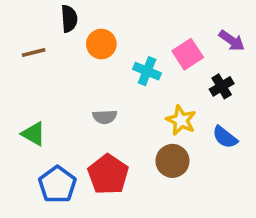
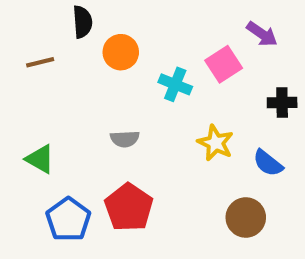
purple arrow: (232, 41) -> (262, 34), moved
black cross: (222, 86) -> (282, 103), moved, turned 30
brown circle: (172, 161) -> (246, 217), moved

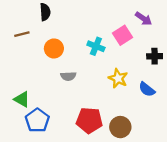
orange circle: (121, 52) -> (54, 48), moved
green triangle: (40, 159) -> (22, 99), moved
red pentagon: (129, 207) -> (89, 120), moved, turned -30
brown circle: (246, 217) -> (120, 127), moved

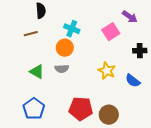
brown line: (22, 34) -> (31, 34), moved
cyan cross: (96, 46) -> (72, 29), moved
orange circle: (54, 48) -> (65, 48), moved
green triangle: (22, 99) -> (37, 72), moved

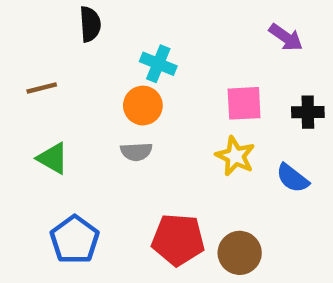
pink square: (111, 32) -> (244, 103), moved, turned 30
brown line: (31, 34) -> (42, 88), moved
green triangle: (37, 72) -> (53, 158), moved

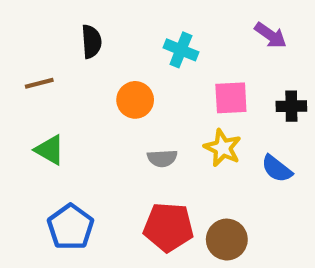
black semicircle: (90, 24) -> (91, 42), moved
cyan cross: (158, 64) -> (181, 50), moved
gray semicircle: (136, 152) -> (162, 158), moved

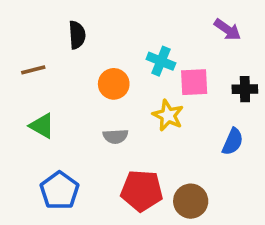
cyan cross: (181, 50) -> (161, 61), moved
yellow star: (223, 148) -> (168, 115), moved
gray semicircle: (162, 158) -> (115, 136), moved
blue semicircle: (277, 169) -> (233, 142), turned -104

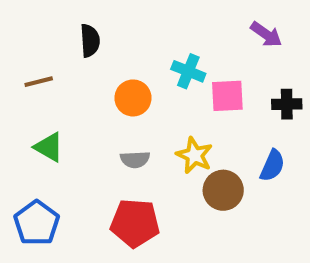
yellow star: (168, 115) -> (194, 155), moved
blue pentagon: (59, 191) -> (37, 223), moved
red pentagon: (142, 191) -> (135, 223), moved
brown circle: (191, 201) -> (223, 190), moved

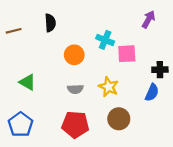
purple arrow: (266, 34) -> (149, 19), turned -96
brown line: (39, 82) -> (14, 31), moved
black cross: (287, 104) -> (160, 70), moved
brown circle: (223, 190) -> (119, 119), moved

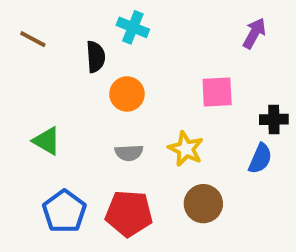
black semicircle: (50, 23) -> (96, 57), moved
brown line: (14, 31) -> (33, 39), moved, turned 42
cyan cross: (105, 40) -> (133, 27), moved
blue pentagon: (21, 125) -> (64, 211), moved

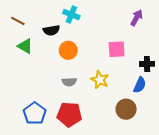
black semicircle: (96, 57) -> (51, 30), turned 84
green triangle: (47, 141) -> (25, 46), moved
brown circle: (203, 204) -> (126, 109), moved

